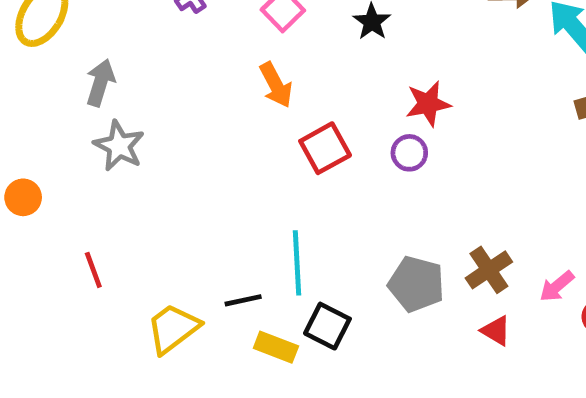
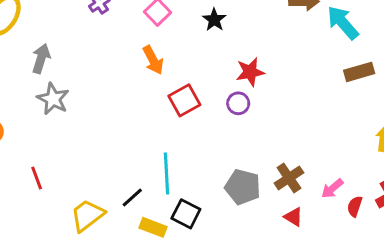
black line: (243, 300) -> (132, 197), turned -30

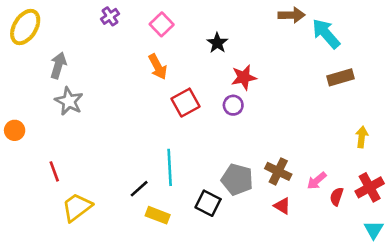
black star: (214, 20) -> (217, 43), moved
brown cross: (289, 178) -> (278, 171), turned -30
black square: (186, 214) -> (208, 203), moved
yellow trapezoid: (87, 215) -> (77, 207), moved

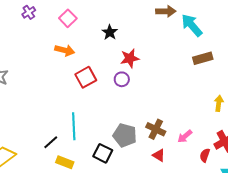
orange arrow: (158, 67) -> (65, 50), turned -48
red semicircle: (337, 197) -> (205, 155), moved

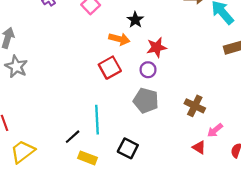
orange arrow: (65, 50) -> (119, 39), moved
brown cross: (156, 129) -> (195, 106), moved
gray pentagon: (125, 135) -> (146, 101), moved
red triangle: (159, 155) -> (199, 147), moved

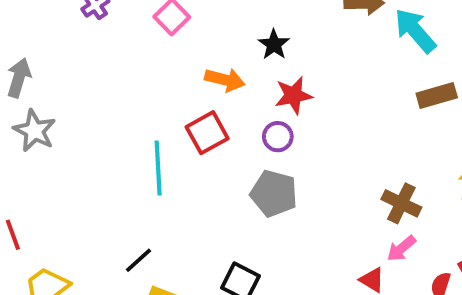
black star: (135, 20) -> (274, 44), moved
brown cross: (195, 106) -> (401, 203), moved
cyan line: (97, 120) -> (158, 168), moved

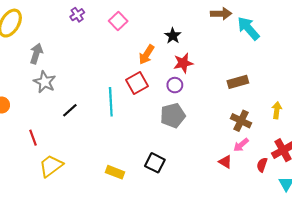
orange arrow: (225, 80) -> (147, 55), turned 108
brown rectangle: (437, 95) -> (238, 82), moved
gray pentagon: (274, 194) -> (173, 116), turned -30
black line: (138, 260) -> (70, 110), moved

